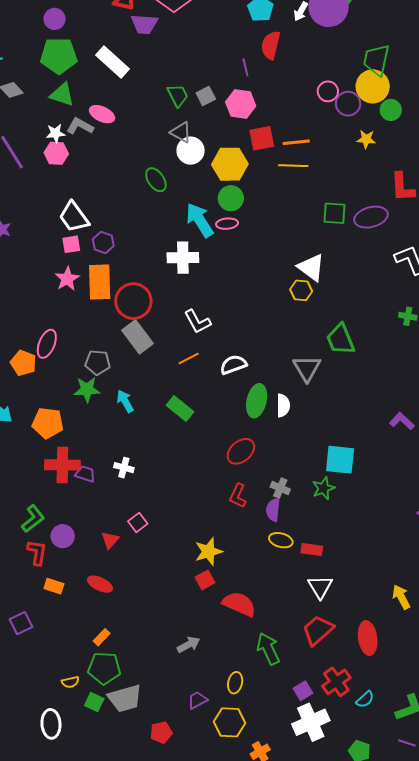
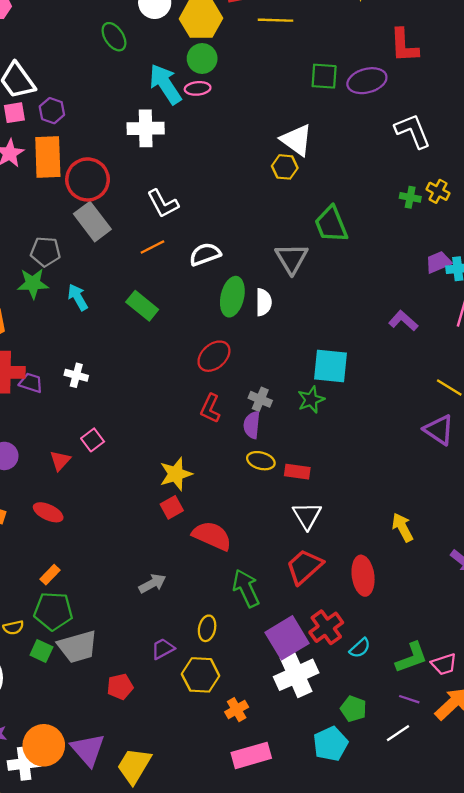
purple square: (303, 691) -> (287, 638), size x1.8

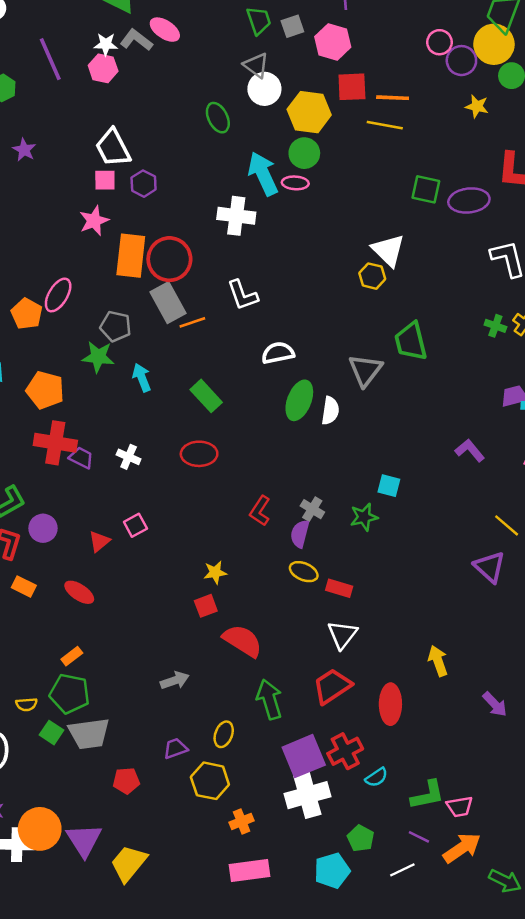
orange rectangle: (48, 157) -> (131, 256), moved
orange line: (152, 247) -> (192, 322), moved
red ellipse: (214, 356) -> (199, 454), moved, turned 32
cyan square: (331, 366) -> (389, 486), size x0.6
yellow star: (176, 474) -> (215, 572), size x0.7

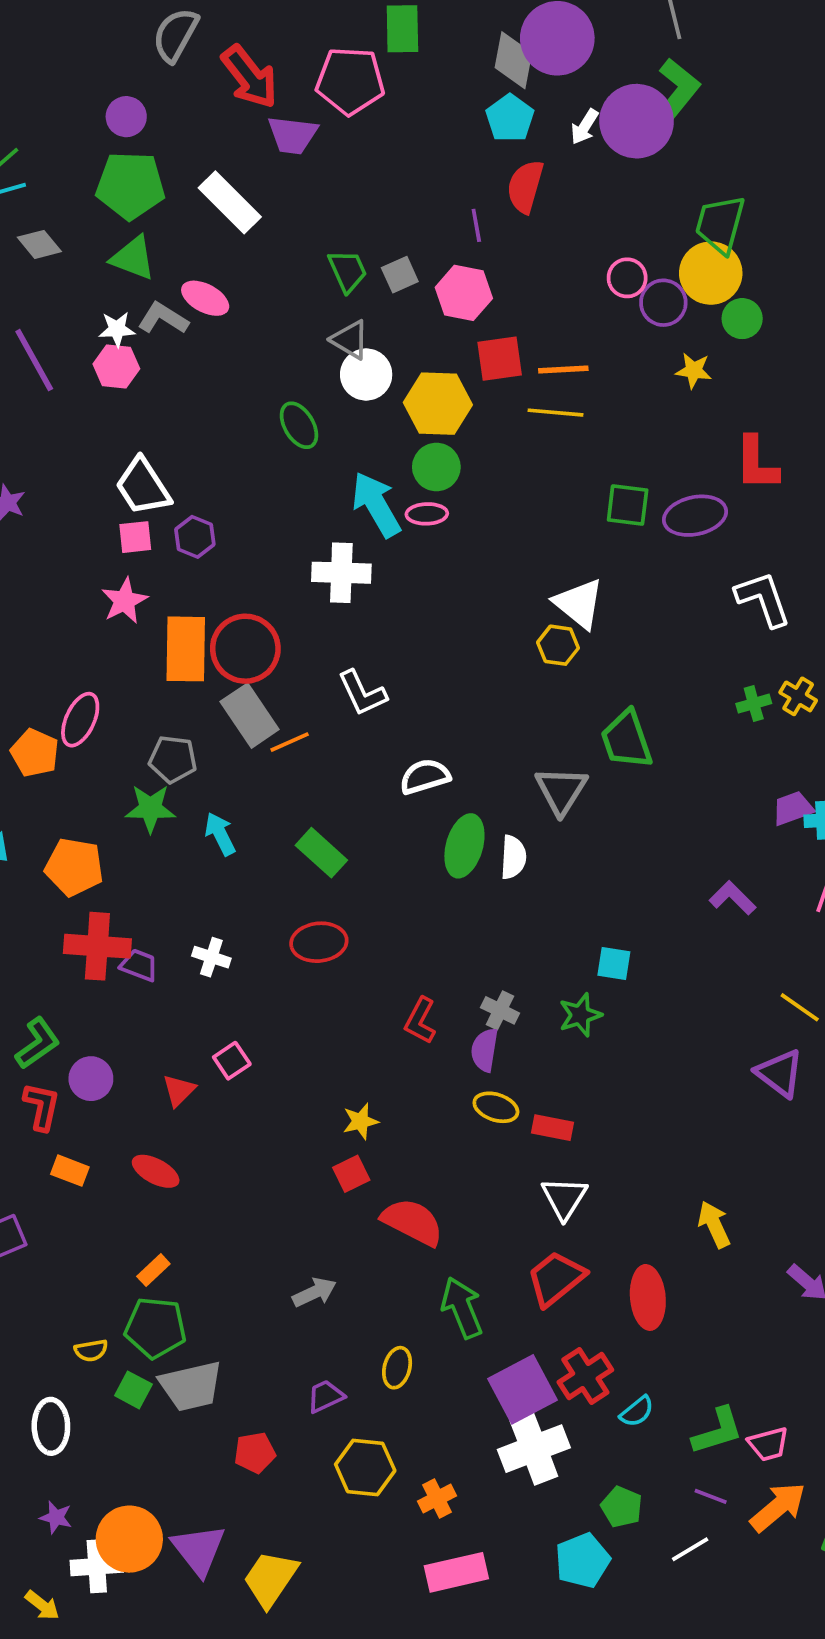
green cross: (495, 326) -> (754, 704), turned -30
yellow hexagon: (210, 781) -> (365, 1467), moved

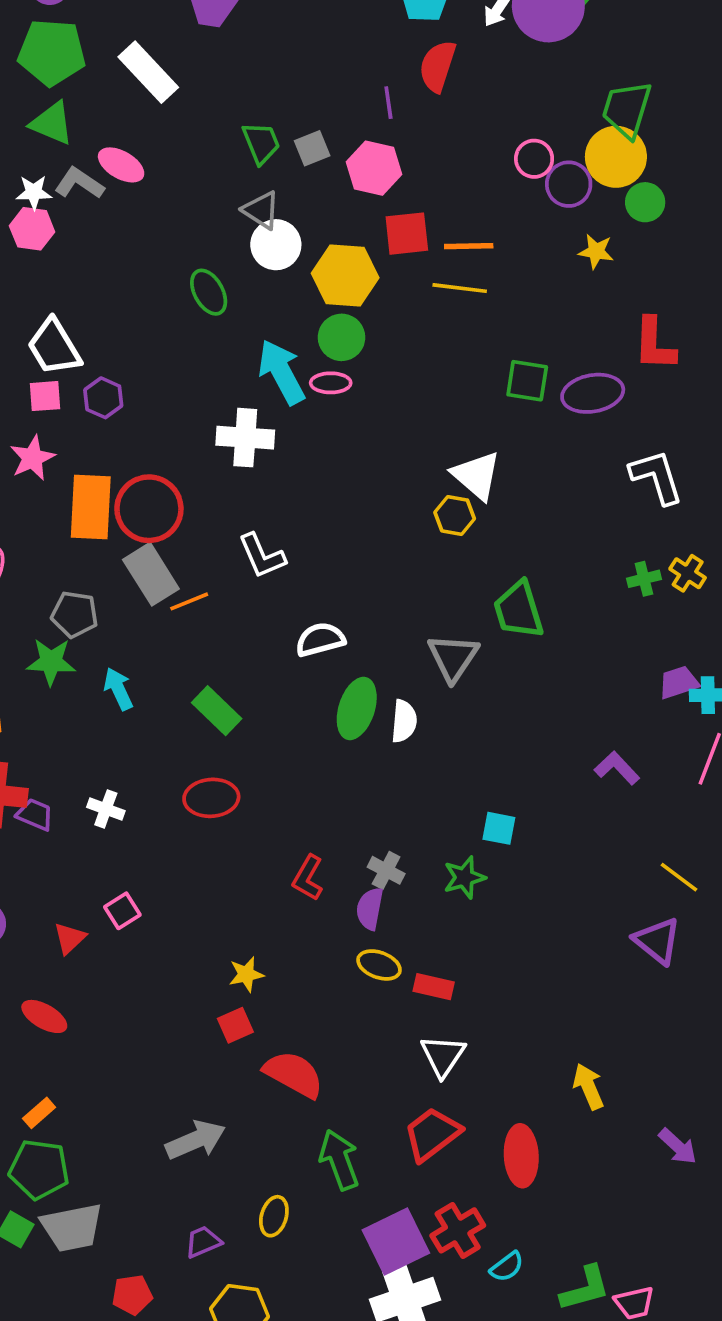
gray arrow: (314, 1292) -> (196, 1140), size x1.4

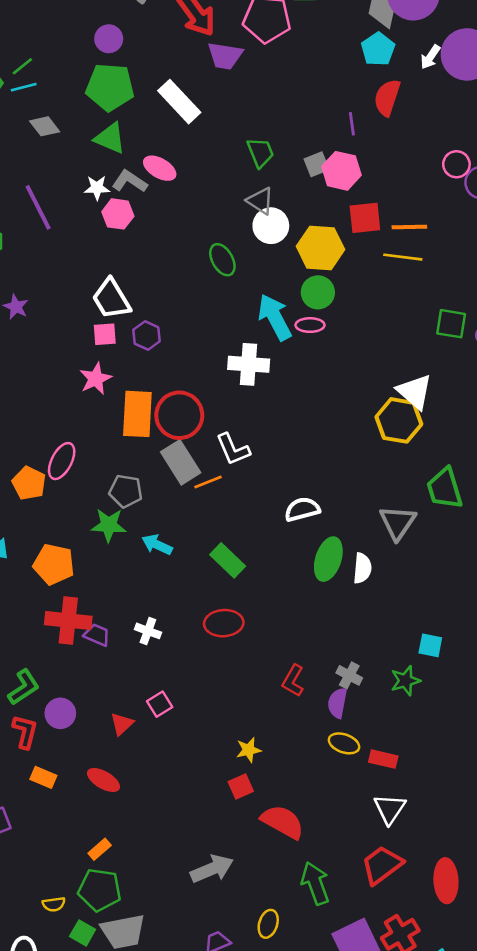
gray square: (312, 148) -> (317, 164), moved
pink hexagon: (32, 229) -> (118, 214), moved
yellow hexagon: (455, 515) -> (399, 420), size x1.6
white L-shape: (262, 556) -> (233, 449), moved
cyan arrow: (118, 689) -> (157, 545), turned -40

